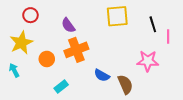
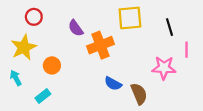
pink line: (168, 37) -> (186, 50), moved
orange cross: (76, 50) -> (101, 45), moved
cyan rectangle: (61, 87) -> (43, 96), moved

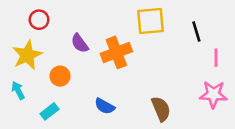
purple semicircle: (76, 28) -> (80, 43), moved
pink star: (164, 68) -> (213, 94), moved
blue semicircle: (113, 84) -> (105, 106), moved

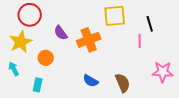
red circle: (39, 20) -> (30, 15), size x1.5
pink line: (216, 58) -> (140, 41), moved
blue semicircle: (105, 106) -> (91, 81), moved
cyan rectangle: (50, 111) -> (38, 85), turned -40

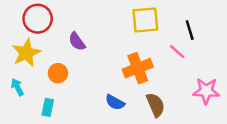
orange cross: (89, 40) -> (138, 68), moved
pink line: (140, 41) -> (177, 52), turned -48

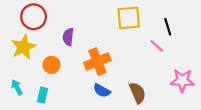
purple semicircle: (77, 41) -> (68, 37), turned 42
orange cross: (138, 68) -> (97, 61), moved
cyan arrow: (17, 87) -> (17, 87), moved

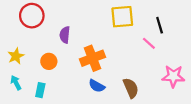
yellow star: (23, 47) -> (16, 56), moved, size x0.7

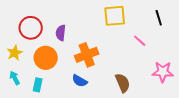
red circle: (32, 16) -> (31, 28), moved
black line: (160, 25) -> (159, 18), moved
orange circle: (49, 61) -> (46, 58), size x1.5
blue semicircle: (97, 86) -> (80, 81), moved

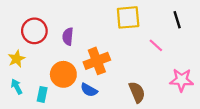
orange circle: (46, 58) -> (63, 74), moved

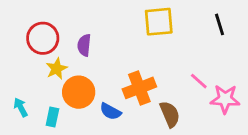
pink line: (156, 45) -> (199, 81), moved
yellow star: (17, 59) -> (57, 69), moved
orange cross: (97, 61) -> (139, 88), moved

